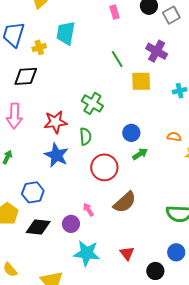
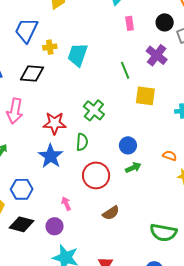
cyan trapezoid: (66, 33) -> (78, 55), moved
purple cross: (157, 51) -> (157, 55), moved
brown semicircle: (125, 202) -> (111, 213), size x0.7
pink arrow: (88, 210) -> (66, 204), moved

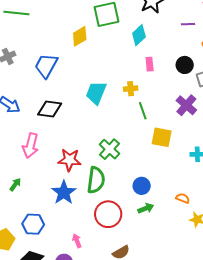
yellow cross: (50, 47) -> (131, 89), moved
purple cross: (157, 55) -> (186, 105), moved
green semicircle: (82, 142) -> (96, 180), size x1.5

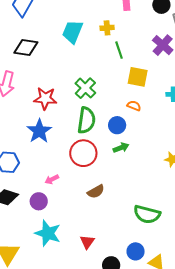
green semicircle: (96, 180) -> (86, 120), moved
orange semicircle: (183, 198) -> (134, 106), moved
pink arrow: (77, 241) -> (52, 179), turned -96

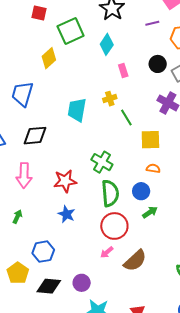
blue star: (39, 131) -> (66, 214), size x0.7
pink arrow: (52, 179) -> (107, 252), moved
brown semicircle: (96, 192) -> (135, 261), size x1.4

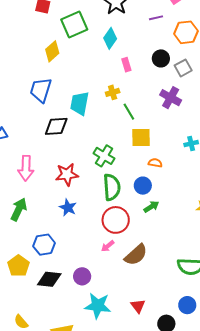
blue trapezoid: (22, 94) -> (41, 90), moved
black diamond: (35, 136) -> (56, 126), moved
yellow square: (150, 140) -> (141, 137), moved
green arrow: (17, 217) -> (19, 209), size x1.6

